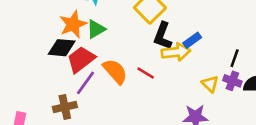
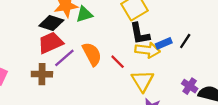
black L-shape: (163, 36) -> (140, 34), turned -45
black line: (235, 58) -> (185, 41), moved
red trapezoid: (81, 59) -> (51, 43), moved
yellow triangle: (210, 84) -> (143, 81), moved, size x1.5

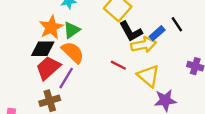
black line: (185, 41) -> (177, 24), turned -49
orange semicircle: (92, 54) -> (73, 52), moved

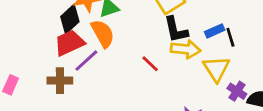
blue rectangle: (157, 33) -> (215, 31), moved
black diamond: (43, 49) -> (70, 19), turned -60
yellow triangle: (148, 76) -> (216, 69), moved

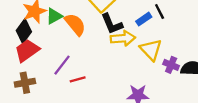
orange semicircle: (103, 34) -> (75, 24), moved
black line: (230, 37) -> (160, 11), moved
purple line: (86, 61) -> (62, 65), moved
red line: (150, 64) -> (78, 79), moved, turned -49

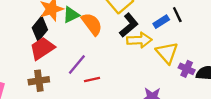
black L-shape: (112, 24) -> (129, 25), turned -110

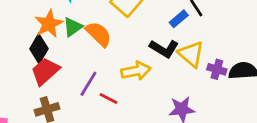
black L-shape: (129, 25) -> (164, 49), moved, turned 80
yellow arrow: (139, 40) -> (136, 71), moved
red line: (92, 79) -> (109, 98), turned 49

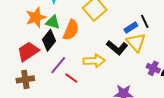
green triangle: (73, 27) -> (53, 22), turned 42
orange semicircle: (99, 34) -> (71, 30), turned 60
black diamond: (39, 49) -> (49, 40), moved
yellow triangle: (191, 54) -> (136, 42), moved

